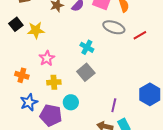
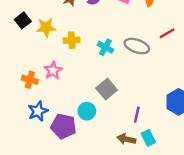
gray ellipse: (114, 27) -> (137, 46), moved
pink star: (47, 58) -> (53, 70), moved
gray square: (86, 72) -> (107, 89), moved
yellow cross: (54, 82) -> (72, 40), moved

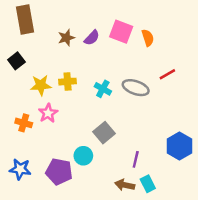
yellow star: (46, 27) -> (41, 85), moved
blue star: (38, 111) -> (20, 169), moved, turned 30

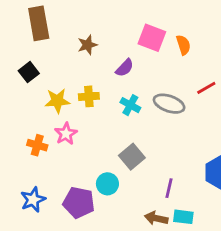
purple semicircle: (92, 38) -> (125, 68), moved
blue star: (20, 169) -> (33, 200), turned -30
cyan rectangle: (148, 184) -> (183, 217), turned -56

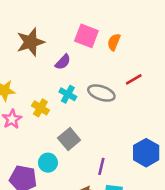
brown star: (87, 45) -> (31, 42), size x1.6
orange semicircle: (183, 45) -> (114, 42), turned -140
yellow cross: (89, 96) -> (40, 108), moved, turned 35

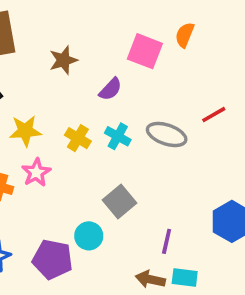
brown star: (31, 42) -> (63, 60), size x0.7
orange semicircle: (114, 42) -> (185, 35), moved
yellow cross: (40, 108) -> (78, 138), moved

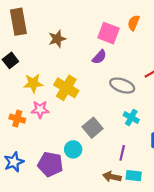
purple semicircle: (110, 89) -> (99, 57), moved
cyan cross: (118, 136) -> (131, 117), moved
yellow cross: (78, 138) -> (66, 88), size x1.5
pink star: (36, 173) -> (40, 109), turned 30

